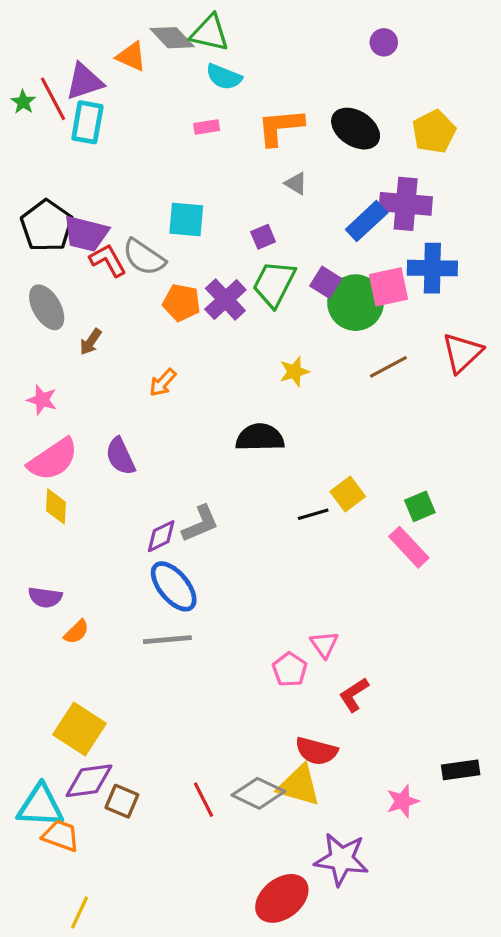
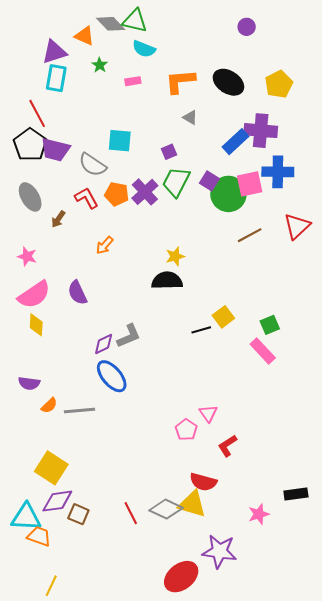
red line: (53, 99) -> (37, 113), moved
green star: (23, 102) -> (100, 65), moved
red L-shape: (108, 260) -> (86, 198), moved
yellow star: (294, 372) -> (175, 256), moved
gray line: (167, 640) -> (79, 410), moved

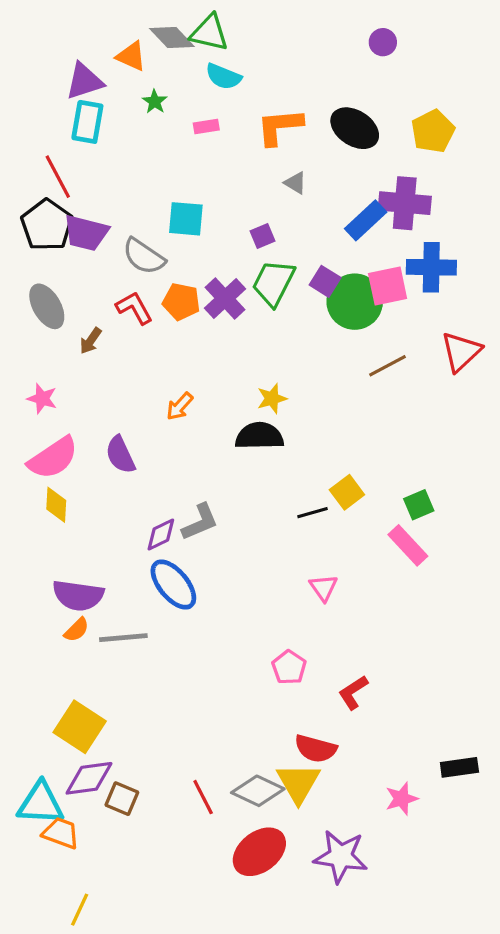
orange arrow: (105, 245) -> (180, 406), moved
purple semicircle: (29, 383) -> (78, 595), moved, size x1.5
pink triangle: (208, 413) -> (323, 588), moved
yellow triangle: (192, 504) -> (298, 783), turned 44
red ellipse: (181, 577) -> (259, 852), moved

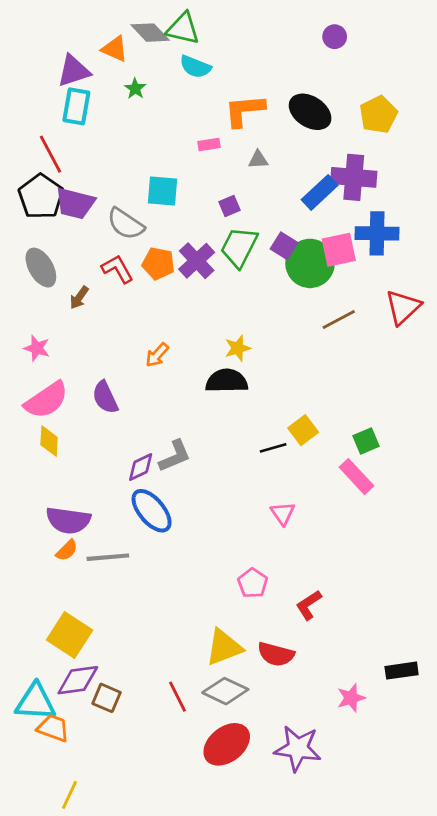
pink rectangle: (206, 127) -> (209, 145), moved
gray triangle: (295, 183) -> (258, 160), turned -35
yellow triangle: (298, 783) -> (224, 647), moved, turned 39

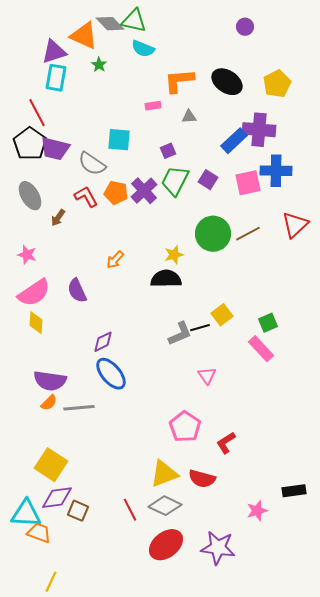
orange triangle: (115, 49) -> (84, 36), size x1.4
green circle: (310, 263) -> (213, 234), moved
gray L-shape: (175, 456) -> (180, 334), moved
pink pentagon: (253, 583) -> (185, 427), size x1.4

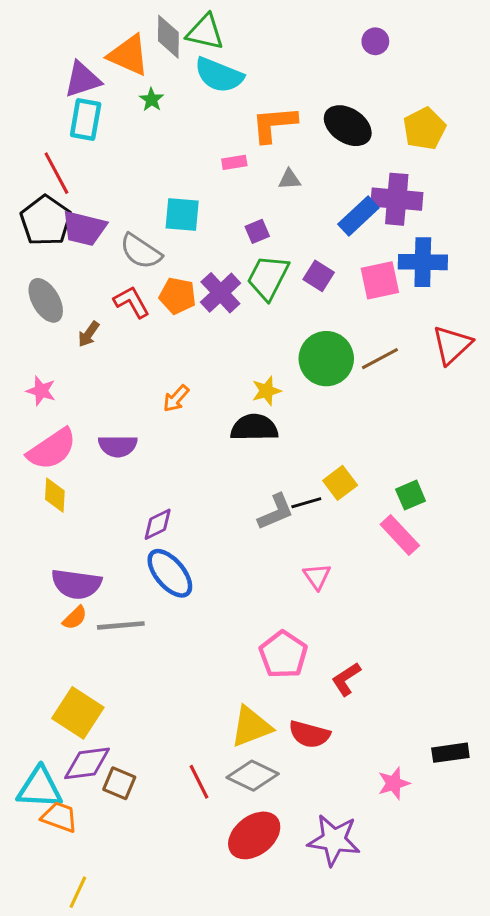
gray diamond: (110, 24) -> (168, 37), turned 44
cyan semicircle: (143, 49) -> (219, 75), size x1.4
purple semicircle: (77, 291) -> (118, 446), turned -65

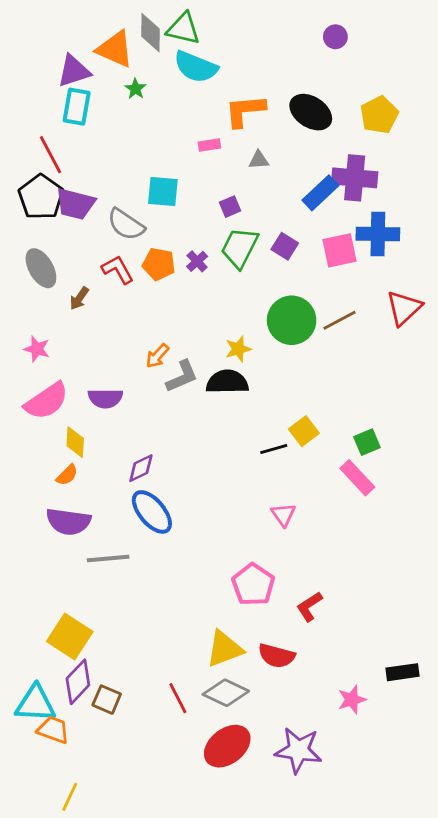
purple cross: (220, 293) -> (197, 261), size x0.6
yellow diamond: (55, 495) -> (75, 442), moved
gray L-shape: (276, 512) -> (182, 376), moved
orange semicircle: (75, 618) -> (67, 475), moved
purple diamond: (87, 763) -> (78, 682), turned -39

